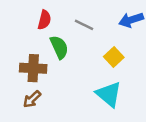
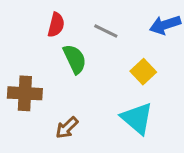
brown cross: (33, 68) -> (25, 93), moved
brown arrow: (32, 99) -> (67, 128), moved

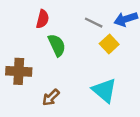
gray line: (106, 31) -> (94, 23), moved
yellow square: (143, 72) -> (109, 44), moved

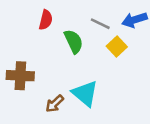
green semicircle: (57, 45) -> (74, 41), moved
cyan triangle: (104, 90) -> (85, 93), moved

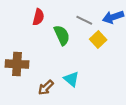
cyan triangle: (85, 93) -> (71, 79), size x0.7

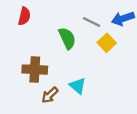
red semicircle: (38, 17) -> (24, 16), moved
brown cross: (17, 64) -> (35, 70), moved

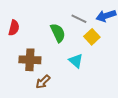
red semicircle: (24, 16) -> (14, 28), moved
cyan triangle: (78, 86) -> (76, 61), moved

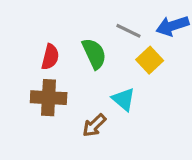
red semicircle: (14, 28) -> (50, 57), moved
brown arrow: (43, 82) -> (94, 125), moved

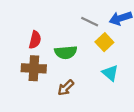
green semicircle: (94, 54) -> (66, 52), moved, turned 110
cyan triangle: (124, 99) -> (110, 73), moved

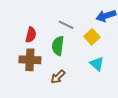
gray line: (90, 22) -> (66, 25), moved
green semicircle: (66, 52) -> (58, 46), turned 102

